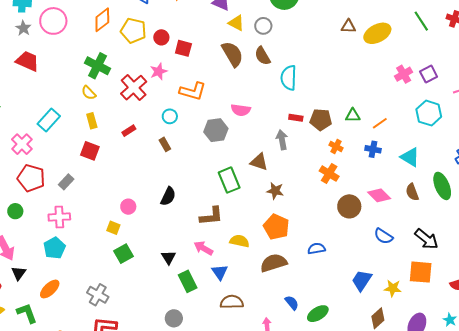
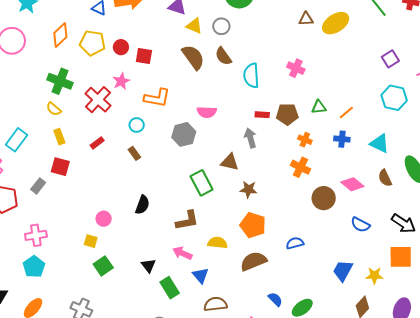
pink cross: (404, 74) -> (296, 68), moved, turned -30
gray rectangle: (66, 182) -> (38, 186), moved

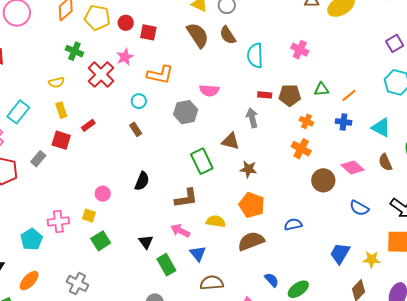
green cross: (60, 81) -> (74, 51), moved, size x0.7
yellow semicircle: (54, 109) -> (56, 82), turned -56
red rectangle: (97, 143) -> (88, 125), moved
pink cross: (36, 235) -> (58, 222), moved

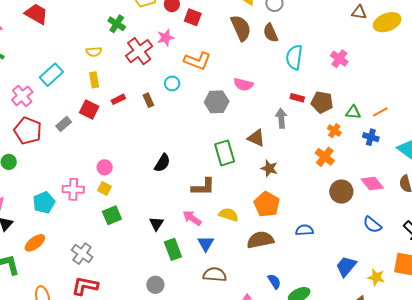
green triangle: (321, 89) -> (353, 112), moved
brown rectangle: (136, 129) -> (148, 100), moved
pink circle: (103, 194) -> (105, 167), moved

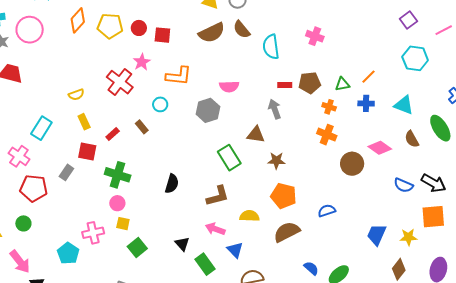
green cross: (117, 24) -> (118, 175), moved, size x1.4
brown semicircle: (241, 28) -> (212, 33), turned 104
blue semicircle: (372, 225) -> (403, 185), moved

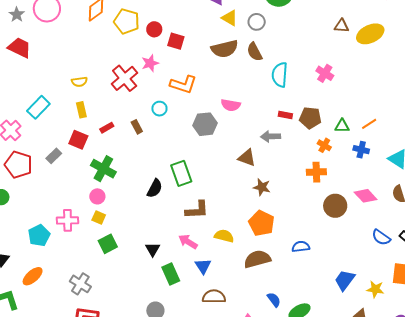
gray arrow: (275, 109) -> (271, 136), turned -84
orange cross: (327, 135) -> (316, 172), turned -36
green rectangle: (229, 158) -> (181, 173), moved

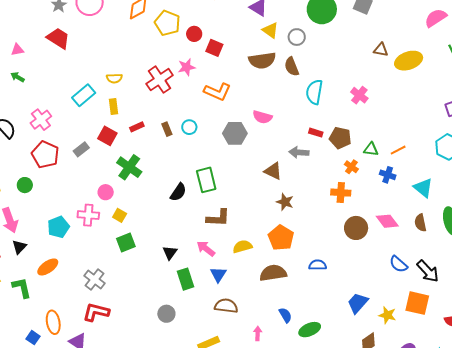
cyan rectangle: (38, 107) -> (84, 95), moved
cyan circle: (159, 109) -> (189, 127), moved
pink circle: (97, 196) -> (106, 192), moved
yellow semicircle: (224, 236) -> (242, 247), turned -36

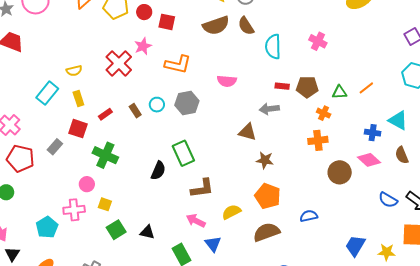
gray hexagon: (235, 133) -> (187, 103), moved
blue cross: (388, 175) -> (373, 133), moved
black triangle: (170, 253) -> (147, 232), moved, turned -42

